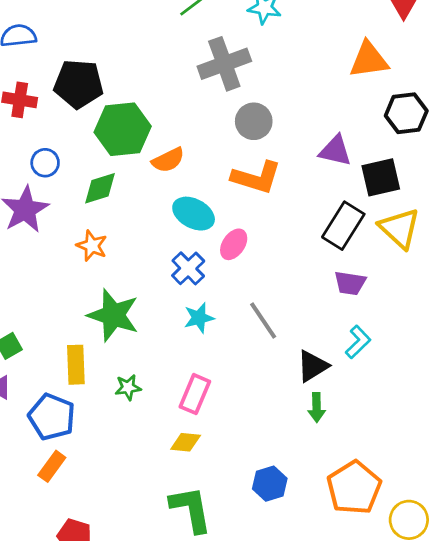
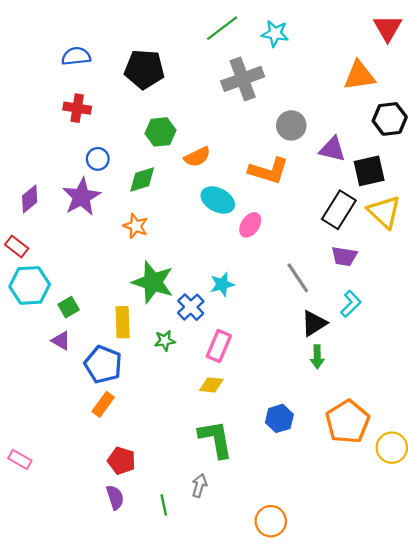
black pentagon: (79, 84) -> (144, 69), moved
gray circle: (254, 121) -> (291, 125), moved
green hexagon: (123, 129) -> (160, 132), size x0.7
blue cross: (188, 268) -> (191, 307), moved
gray line: (263, 321) -> (298, 278), moved

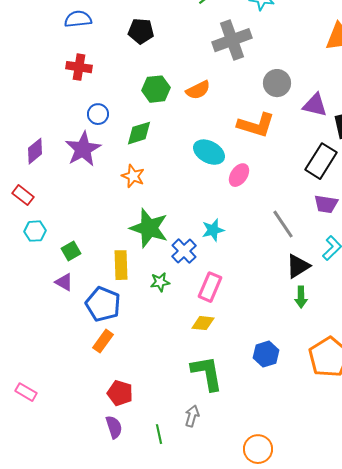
black pentagon: (144, 69) -> (141, 31), size x0.7
orange semicircle: (197, 157) -> (198, 90), moved
cyan hexagon: (30, 285) -> (35, 231), size x0.6

